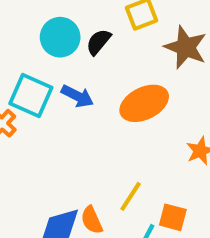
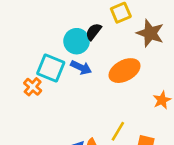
cyan circle: (60, 37) -> (77, 41), moved

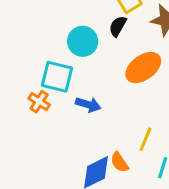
black semicircle: (93, 32) -> (118, 26), moved
blue arrow: (81, 67) -> (88, 105), moved

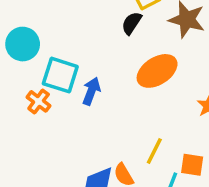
cyan circle: (83, 41) -> (23, 44), moved
blue arrow: (88, 105) -> (91, 91), moved, turned -90

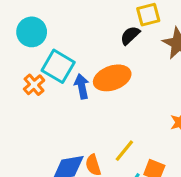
orange ellipse: (157, 71) -> (112, 78), moved
blue arrow: (91, 91) -> (82, 86), turned -45

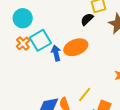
cyan square: (58, 66) -> (40, 40), turned 30
orange cross: (34, 85) -> (23, 43), moved

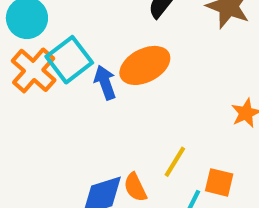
orange cross: (23, 43) -> (34, 70), size x1.5

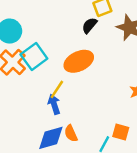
blue arrow: (105, 83) -> (54, 104), moved
yellow line: (175, 162) -> (57, 89), moved

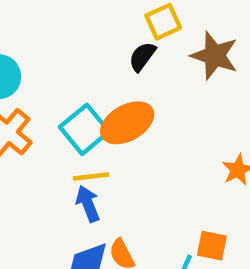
cyan square: (34, 57) -> (85, 129), moved
yellow line: (57, 89) -> (91, 176), turned 54

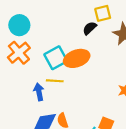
blue arrow: (88, 204) -> (39, 92), moved

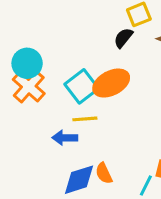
cyan circle: (19, 25) -> (27, 63), moved
blue arrow: (39, 92) -> (65, 138), turned -70

